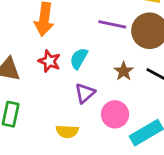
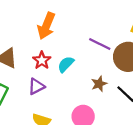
purple triangle: (85, 93) -> (36, 86), moved

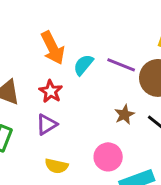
orange arrow: (46, 26) -> (53, 48), turned -44
cyan semicircle: (66, 64) -> (83, 65), moved

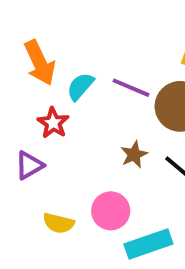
red star: (51, 91) -> (53, 123), moved
yellow semicircle: (56, 166) -> (59, 223), moved

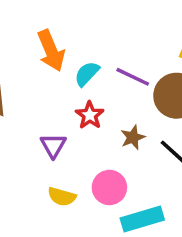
red star: (53, 123) -> (90, 115), moved
purple triangle: (29, 165) -> (53, 145), moved, turned -32

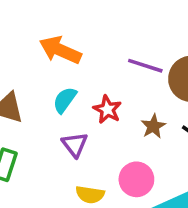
orange arrow: (51, 51) -> (60, 50), turned 144
cyan semicircle: (87, 74) -> (65, 100), moved

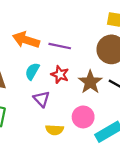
purple line: (145, 66) -> (60, 46), moved
brown star: (153, 126) -> (90, 82), size x1.5

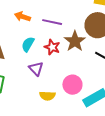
orange arrow: (26, 40) -> (23, 17), size x0.7
brown star: (90, 82) -> (75, 41), moved

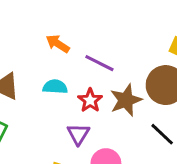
cyan semicircle: (28, 44) -> (55, 87), turned 49
purple triangle: (36, 69) -> (78, 134), moved

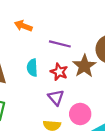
orange arrow: (58, 44) -> (23, 26), moved
cyan semicircle: (55, 87) -> (32, 68), turned -84

